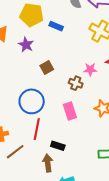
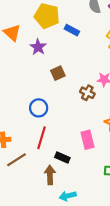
blue circle: (32, 101) -> (39, 108), size x0.7
pink rectangle: (70, 111) -> (88, 140), moved

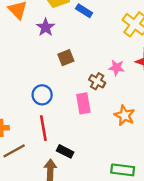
red line: (42, 138) -> (43, 128), turned -30
pink rectangle: (88, 140) -> (83, 103), moved

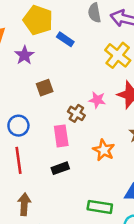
black rectangle: (65, 151) -> (60, 168), moved, turned -49

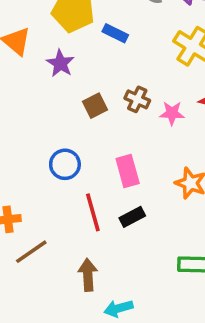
brown cross: (76, 113) -> (137, 99), moved
red line: (19, 160) -> (93, 212), moved

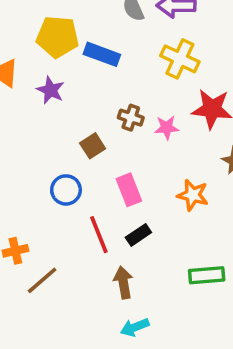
blue rectangle: (115, 33) -> (102, 54), size x1.4
brown square: (95, 106) -> (93, 146), moved
brown arrow: (88, 275) -> (123, 282), moved

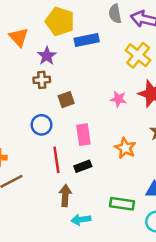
blue rectangle: (102, 54) -> (87, 40), turned -45
brown cross: (131, 118) -> (42, 80), moved, turned -35
cyan arrow: (135, 327) -> (81, 220), moved

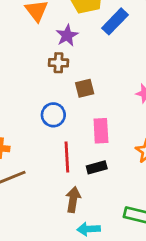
blue rectangle: (87, 40) -> (115, 21), turned -40

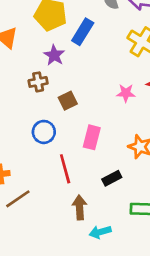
purple star: (67, 35) -> (54, 55), moved
pink rectangle: (101, 131) -> (92, 137), turned 30
black rectangle: (97, 167) -> (112, 178), moved

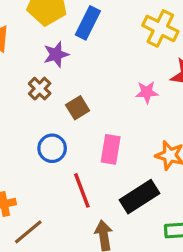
purple star: (54, 55) -> (56, 54), turned 30
brown cross: (38, 82) -> (40, 89), turned -30
black rectangle: (112, 178) -> (139, 197), size x1.6

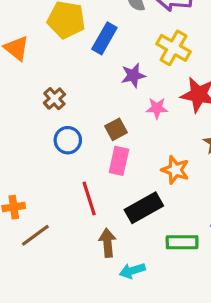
purple star: (56, 54) -> (133, 75), moved
brown square: (78, 108) -> (116, 129), moved
blue circle: (52, 148) -> (68, 140), moved

